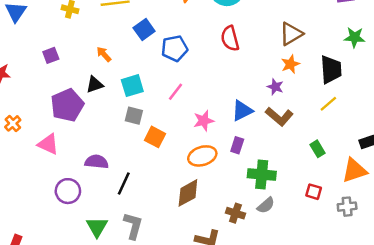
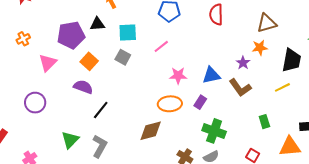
orange square: (155, 137) -> (89, 61), moved
pink triangle: (48, 144) -> (48, 63), turned 36
purple circle: (68, 191) -> (35, 103), moved

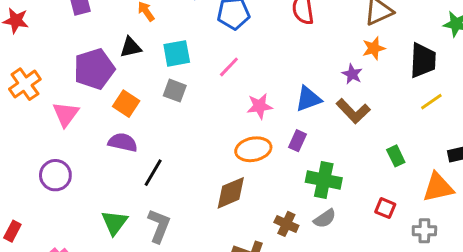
orange cross: (23, 39) -> (25, 84), size x1.5
yellow line: (282, 87) -> (431, 102), moved

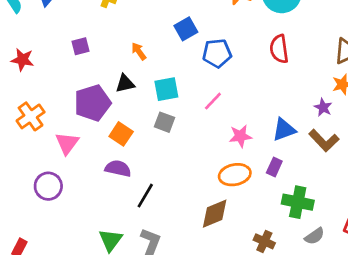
purple circle: (55, 175) -> (48, 186), moved
gray semicircle: (325, 219) -> (315, 236), moved

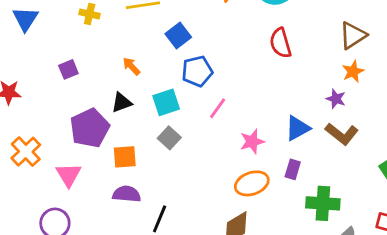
blue pentagon: (217, 53) -> (197, 71), moved
gray square: (164, 122) -> (169, 138), turned 30
orange square: (121, 134) -> (125, 157), turned -30

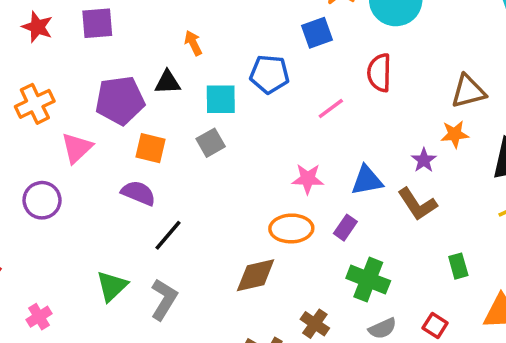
blue square: (178, 35) -> (317, 33), moved
purple square: (68, 69) -> (97, 23), moved, size x1.4
pink line: (218, 108) -> (331, 109), moved

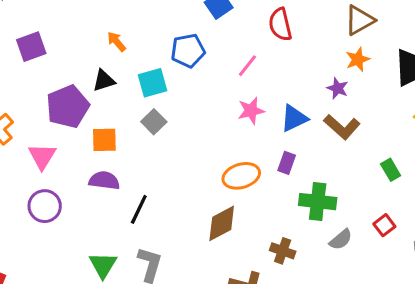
pink star: (308, 179) -> (251, 111), moved
purple circle: (42, 200) -> (45, 206), moved
red square: (435, 325) -> (384, 225), turned 35

